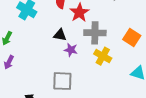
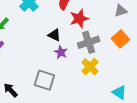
gray cross: (95, 33) -> (89, 42), turned -35
orange square: (132, 38) -> (120, 39), moved

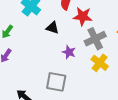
red star: (79, 19) -> (83, 16), turned 30
black triangle: (54, 35) -> (52, 28), moved

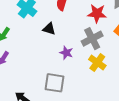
red star: (83, 16) -> (97, 13), moved

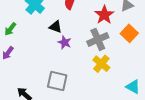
red star: (97, 13) -> (104, 15), turned 30
purple star: (66, 53) -> (65, 42), moved

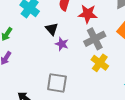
red star: (104, 15) -> (88, 14), moved, turned -30
black triangle: (56, 27) -> (52, 29), turned 32

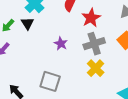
red star: (88, 14) -> (91, 18), turned 30
black triangle: (52, 29) -> (27, 23), moved

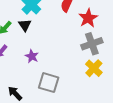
purple star: (61, 44) -> (32, 56), moved

